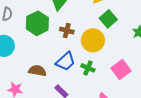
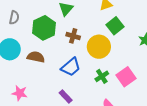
green cross: (88, 68) -> (102, 76), moved, turned 32
brown semicircle: (37, 71) -> (36, 57), moved

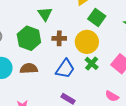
green cross: (102, 76) -> (92, 63), moved

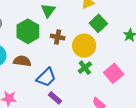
blue trapezoid: (65, 69) -> (46, 77), moved

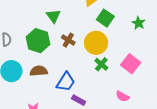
brown cross: (58, 37) -> (68, 40), turned 32

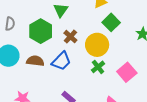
blue trapezoid: (66, 82) -> (61, 61), moved

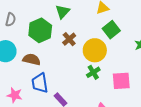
blue trapezoid: (61, 61) -> (40, 83), moved, turned 120
pink square: (127, 72) -> (121, 81), turned 30

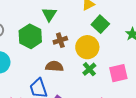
brown cross: (69, 39) -> (60, 40), turned 32
brown semicircle: (32, 59) -> (54, 66), moved

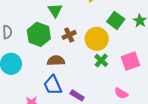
green square: (100, 24) -> (116, 20), moved
brown semicircle: (54, 66) -> (56, 61), moved

